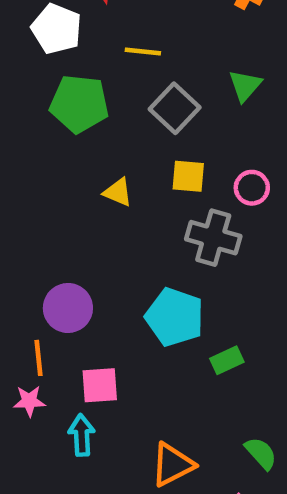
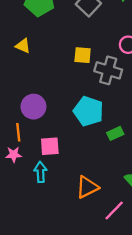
yellow square: (188, 176) -> (83, 55), moved
yellow triangle: (118, 192) -> (23, 46), moved

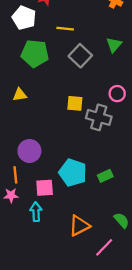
yellow triangle: (23, 46) -> (20, 95), turned -32
cyan pentagon: (88, 111) -> (73, 173), moved

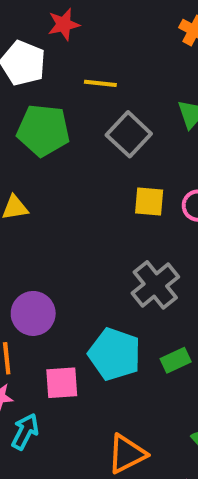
yellow square: (75, 103) -> (149, 201), moved
gray cross: (99, 117) -> (155, 285), moved, turned 35
cyan arrow: (36, 212) -> (25, 432), moved, turned 30

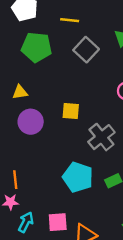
yellow square: (149, 201) -> (71, 111), moved
purple circle: (33, 313) -> (31, 122), moved
pink square: (62, 383) -> (58, 222), moved

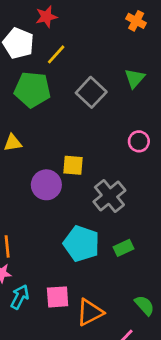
yellow line: (70, 20) -> (56, 54), moved, turned -54
purple circle: (31, 122) -> (46, 185), moved

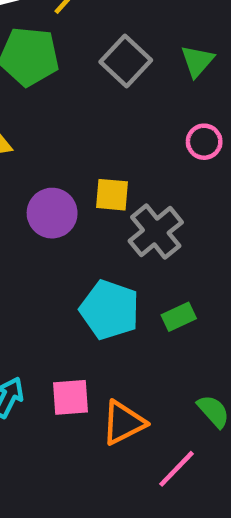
green triangle: (135, 78) -> (197, 61), moved
yellow square: (73, 165) -> (112, 195), moved

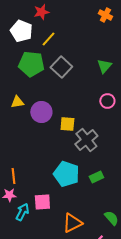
gray square: (126, 61) -> (61, 67), moved
purple circle: (52, 213) -> (41, 112), moved
pink square: (71, 397) -> (42, 202), moved

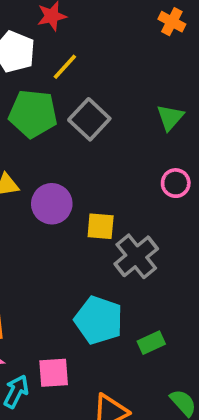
green rectangle: (96, 177) -> (151, 343), moved

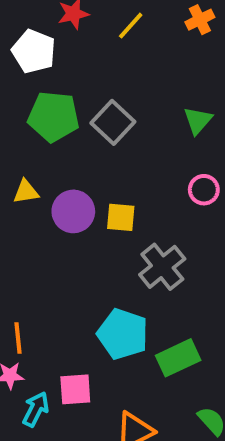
orange cross: (172, 22) -> (200, 20), turned 36
yellow line: (65, 67) -> (131, 26), moved
yellow square: (101, 226) -> (121, 217), moved
green rectangle: (151, 343) -> (178, 358), size x1.5

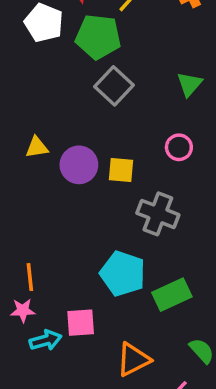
green pentagon: (54, 117) -> (98, 37), moved
pink circle: (204, 190) -> (179, 147), moved
gray cross: (162, 267) -> (158, 214), turned -30
cyan arrow: (36, 409) -> (46, 340), turned 48

